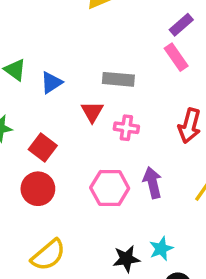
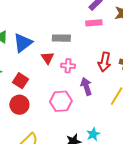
pink rectangle: (176, 57) -> (94, 23), turned -56
blue triangle: (51, 83) -> (23, 43), size x1.5
purple arrow: (153, 183) -> (86, 86), moved

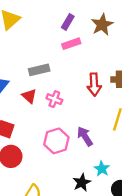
pink cross: (68, 66) -> (54, 99), turned 32
purple arrow: (86, 86) -> (85, 136), moved

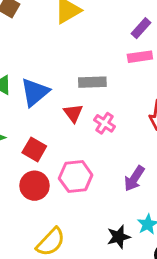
purple arrow: (85, 136) -> (134, 179), turned -126
pink hexagon: (56, 141) -> (76, 177), moved

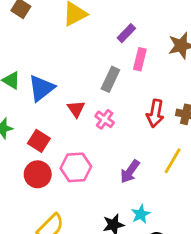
purple rectangle: (141, 28) -> (126, 33), moved
pink rectangle: (140, 57) -> (140, 59), turned -70
gray rectangle: (92, 82) -> (110, 79), moved, turned -65

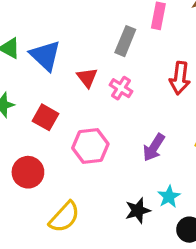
blue triangle: (41, 88) -> (45, 56), turned -36
red circle: (38, 174) -> (28, 172), moved

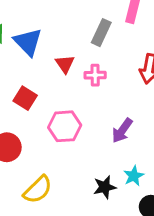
pink cross: (121, 88) -> (95, 75), turned -36

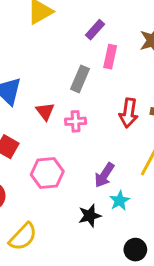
cyan star: (134, 176) -> (120, 201), moved
black star: (105, 187) -> (90, 216), moved

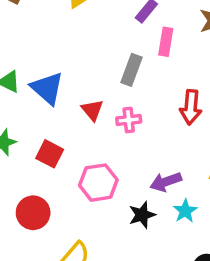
purple arrow: (104, 175) -> (166, 182), turned 40
black star: (90, 216) -> (142, 215), moved

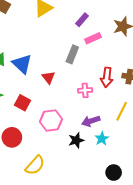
pink rectangle: (166, 42) -> (93, 38), turned 56
pink cross: (129, 120) -> (85, 90), moved

